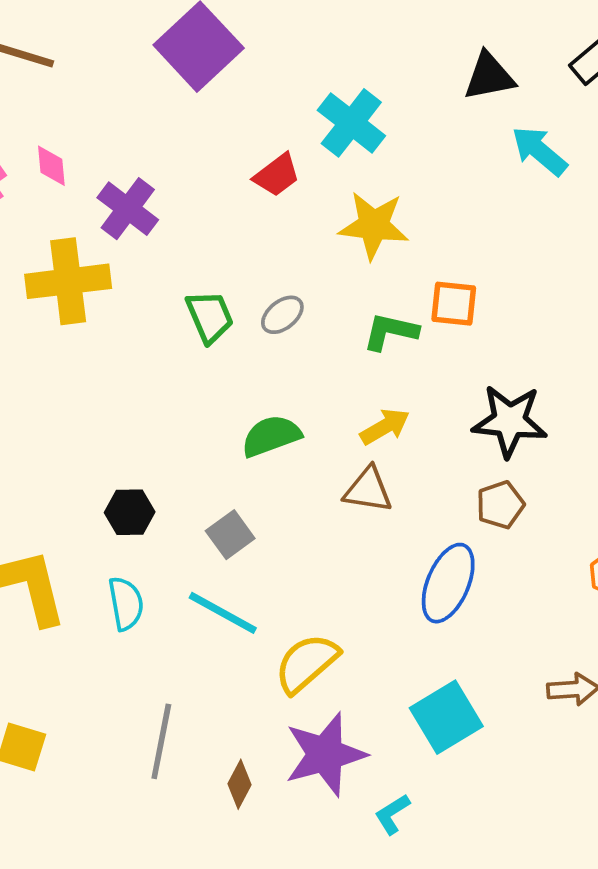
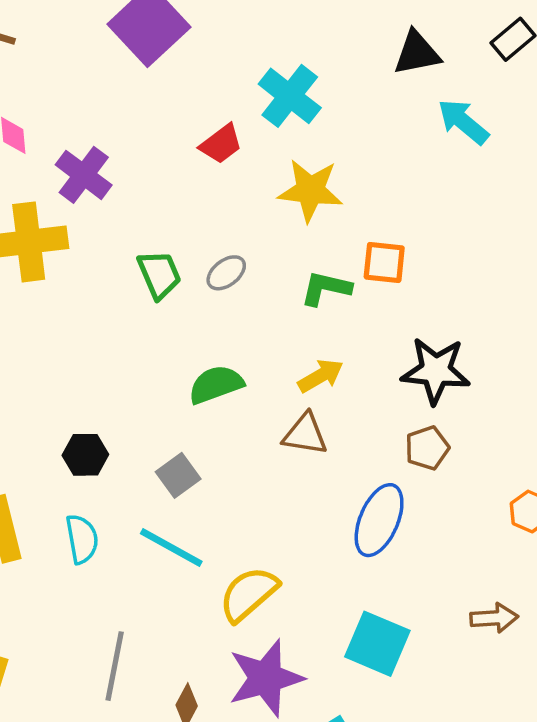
cyan square: (446, 717) -> (377, 644), turned -36

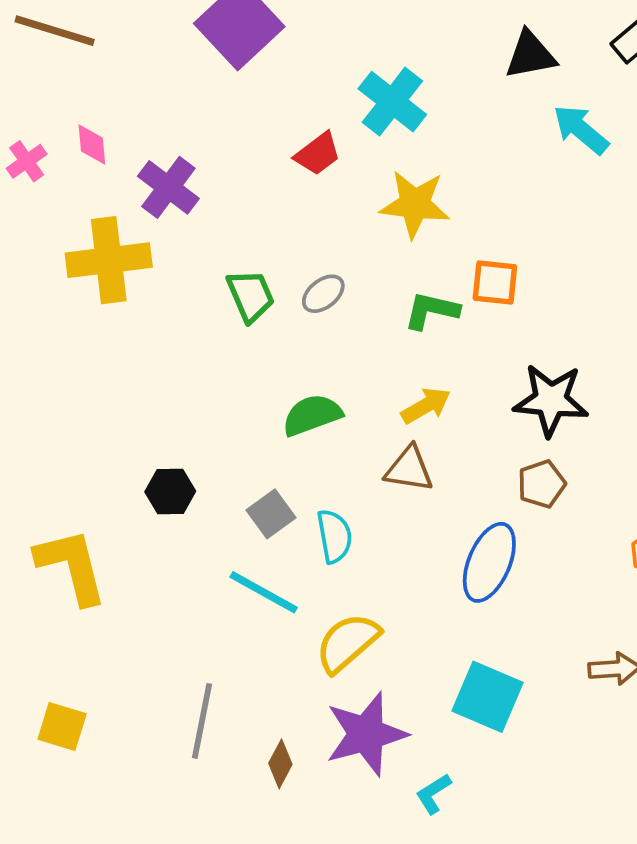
cyan semicircle: (82, 539) -> (334, 536), moved

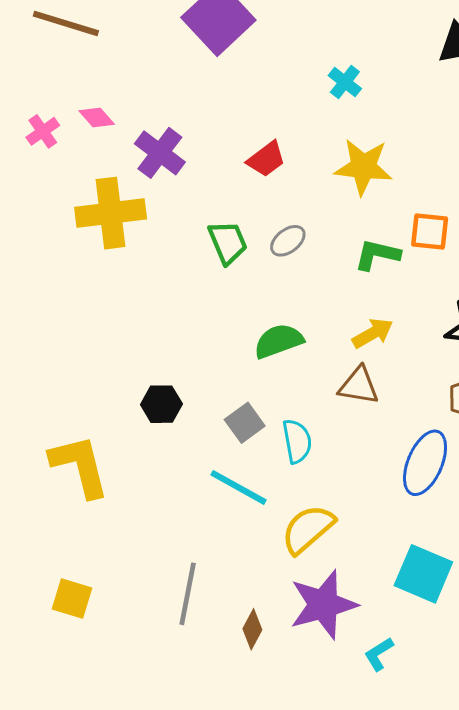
cyan cross: (392, 102) -> (345, 82), size x0.6
pink diamond: (92, 144) -> (97, 117), turned -36
red trapezoid: (318, 154) -> (266, 159), moved

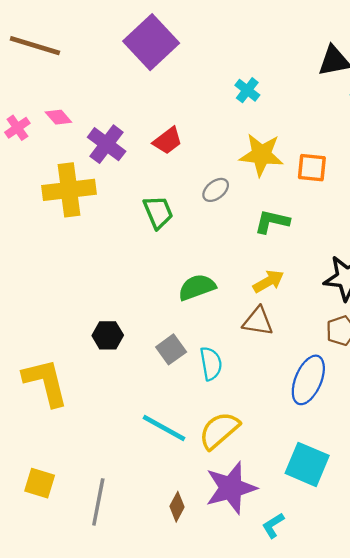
red trapezoid: (266, 159) -> (168, 141), moved
orange square: (430, 232) -> (312, 168), moved
gray ellipse: (288, 241) -> (216, 190), moved
cyan line: (239, 487) -> (164, 428), moved
gray line: (188, 594) -> (98, 502), moved

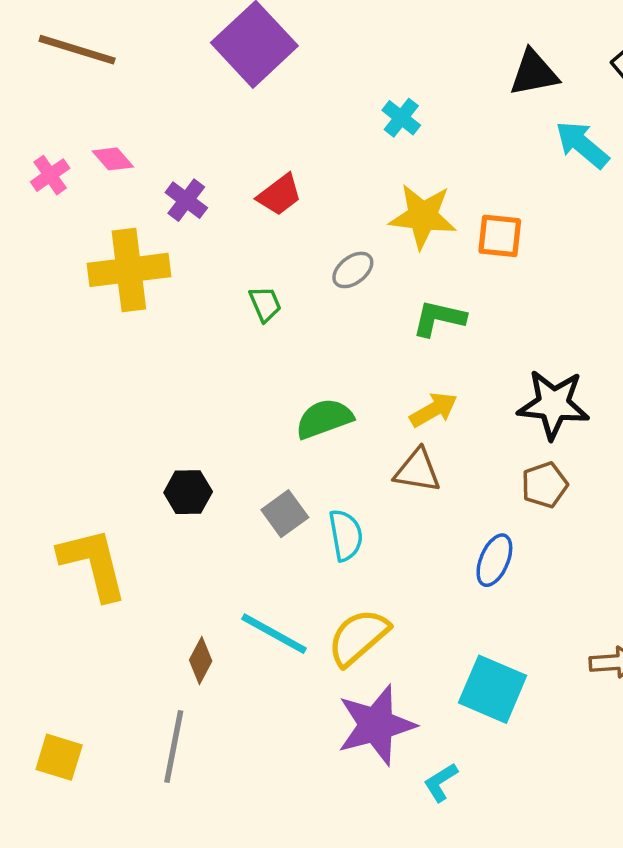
purple cross: (107, 144) -> (186, 200), size x0.7
green trapezoid: (158, 212) -> (265, 304), size x0.7
blue ellipse: (308, 380) -> (494, 560), size x0.7
yellow square: (40, 483) -> (59, 757), moved
brown diamond: (177, 507) -> (201, 660), moved

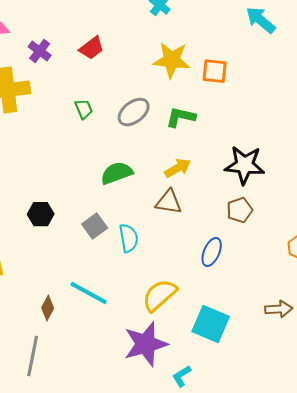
gray ellipse: (353, 270) -> (134, 112), moved, size x1.4
yellow semicircle: (358, 637) -> (160, 295), moved

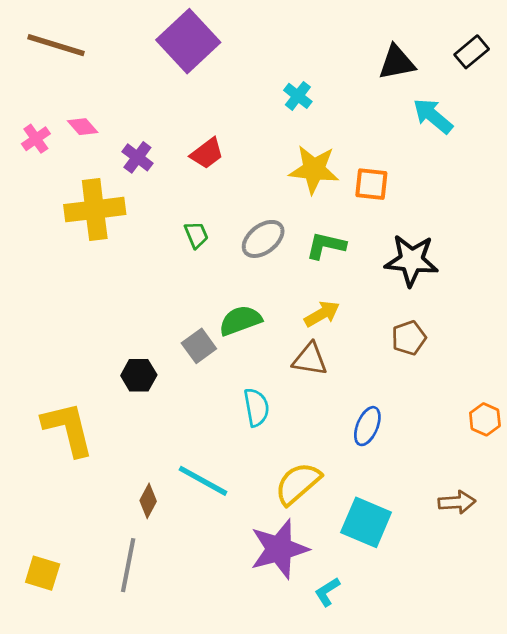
black star: (245, 165) -> (411, 260), moved
brown pentagon: (240, 210) -> (409, 338), moved
gray square: (95, 226) -> (199, 346), moved

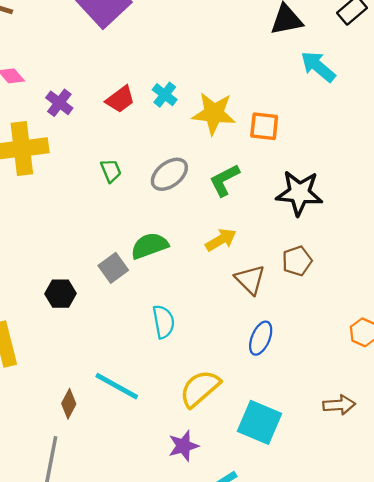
cyan cross: (298, 96) -> (165, 95), moved
green L-shape: (326, 246) -> (224, 180), turned -40
brown triangle: (310, 359) -> (250, 280), moved, turned 36
purple star: (279, 549) -> (183, 446), size x0.6

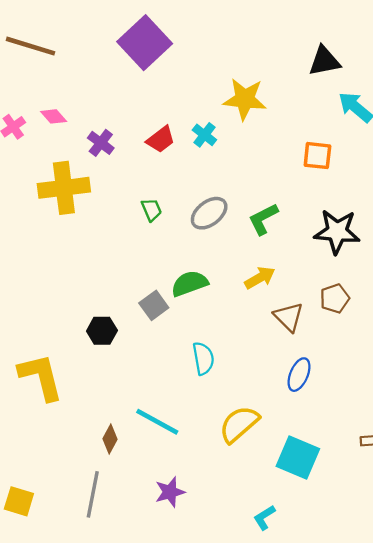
yellow star: (214, 113) -> (245, 99), moved
orange square: (264, 126) -> (317, 156), moved
purple star: (183, 446) -> (170, 492), moved

